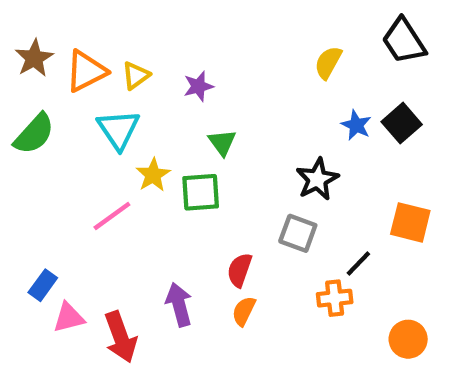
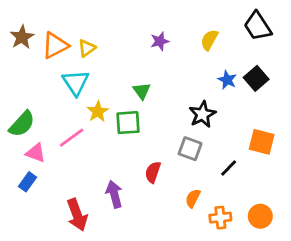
purple star: (198, 86) -> (160, 41), moved
green semicircle: (34, 134) -> (22, 124), moved
orange cross: (335, 298) -> (220, 218), moved
orange semicircle: (244, 311) -> (193, 198), moved
pink triangle: (69, 318) -> (36, 153), moved, turned 35

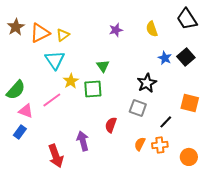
yellow semicircle: (209, 40) -> (152, 29), turned -49
orange cross: (220, 218) -> (160, 145), moved

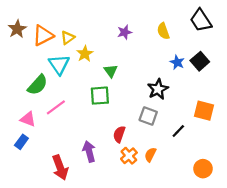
yellow star: (71, 81) -> (85, 54), moved
green semicircle: (16, 90) -> (38, 85), moved
orange cross: (160, 145) -> (129, 156), moved, turned -35

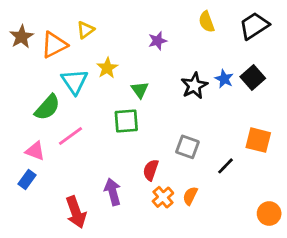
black trapezoid: (201, 20) -> (254, 26), turned 90
yellow semicircle: (163, 31) -> (207, 22), moved
yellow triangle: (68, 38) -> (85, 30), moved
black star: (158, 89) -> (194, 86), moved
orange circle: (203, 169) -> (269, 214), moved

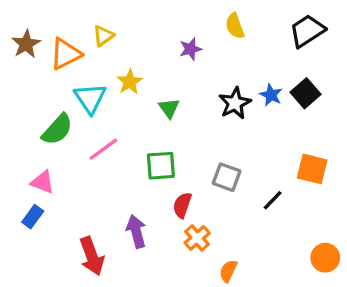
yellow semicircle: (207, 22) -> (235, 26), moved
green square: (126, 121) -> (161, 166), moved
pink line: (70, 136) -> (103, 149), moved
orange semicircle: (190, 196) -> (228, 271), moved

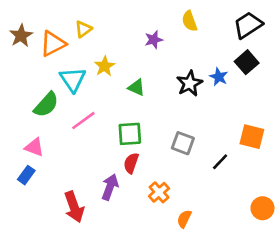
black square: (306, 93) -> (247, 62), moved
green triangle: (169, 108) -> (136, 87), turned -30
red semicircle: (182, 205) -> (131, 163), moved
purple arrow: (136, 231) -> (110, 187), turned 35

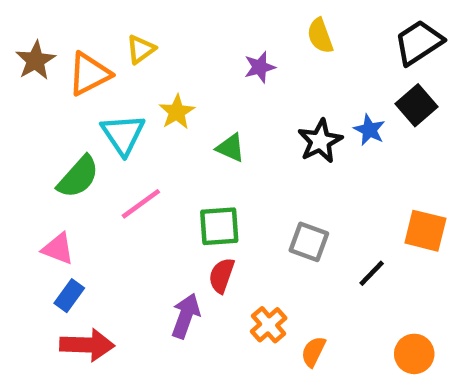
blue rectangle: (26, 175) -> (69, 296), moved
red arrow: (74, 207) -> (87, 345), moved, turned -68
orange circle: (263, 208) -> (414, 354), moved
orange semicircle: (184, 219) -> (313, 352), moved

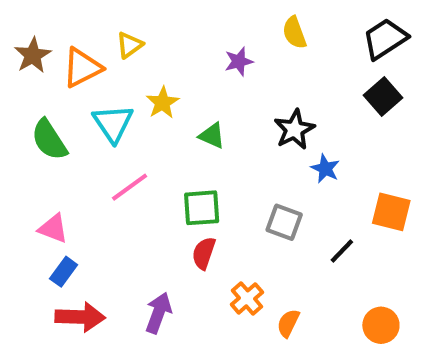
blue star: (369, 130) -> (325, 169), moved
green semicircle: (78, 177) -> (49, 140), moved, turned 105
purple arrow: (186, 316) -> (158, 313), moved

